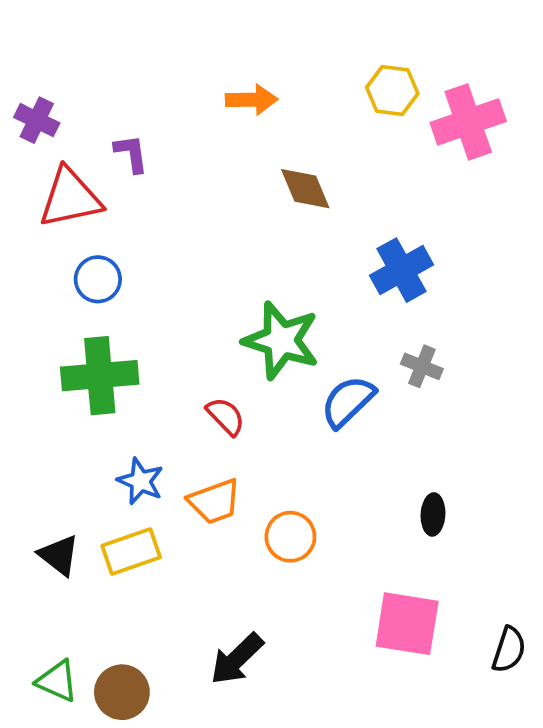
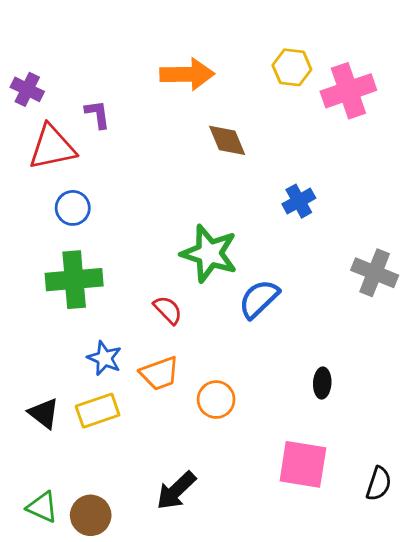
orange arrow: (252, 100) -> (187, 74), size x1.4
blue cross: (402, 270) -> (299, 201), size x0.7
gray cross: (422, 366) -> (375, 273), moved, size x1.5

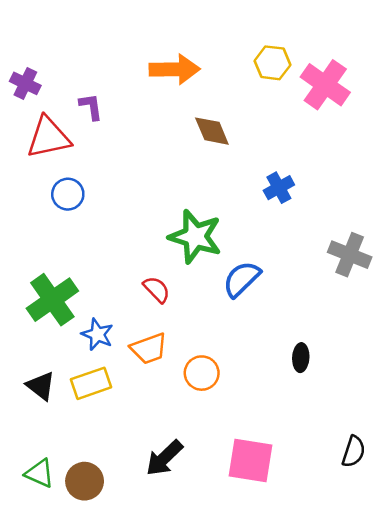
pink cross: (348, 91) -> (325, 85), turned -36
green cross: (74, 280) -> (52, 300), moved, turned -30
pink square: (303, 464) -> (251, 461), moved

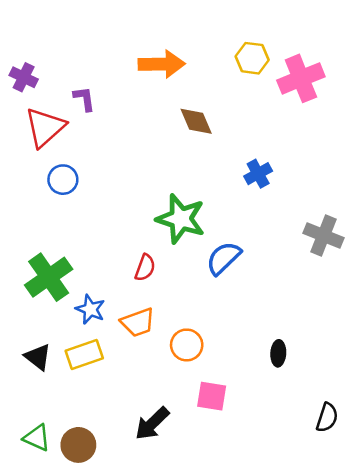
pink cross: (325, 85) -> (301, 78), turned 33
red triangle: (48, 137) -> (45, 127), turned -30
red semicircle: (157, 289) -> (145, 268), turned 64
black ellipse: (301, 358) -> (278, 353), moved
pink square: (251, 461) -> (212, 396), moved, size x0.7

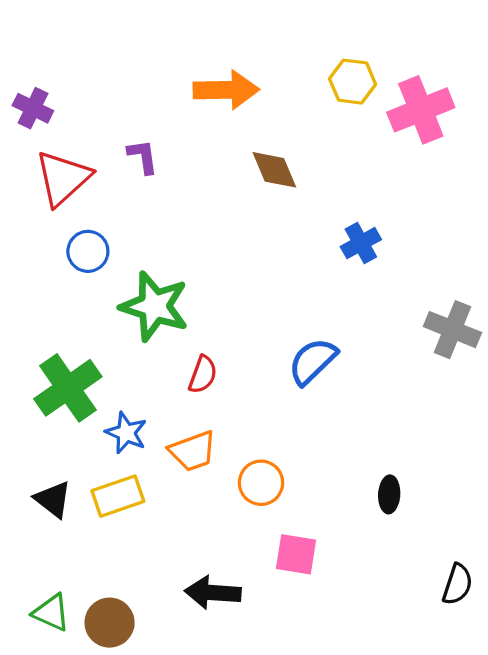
purple L-shape: (84, 99) -> (143, 156), moved
green star: (181, 219) -> (154, 306), moved
black arrow: (152, 424) -> (213, 593), turned 48

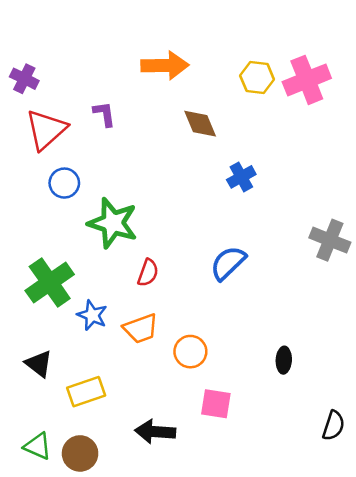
yellow hexagon: (353, 82) -> (257, 78), moved
blue cross: (361, 243) -> (241, 177), moved
yellow rectangle: (118, 496) -> (86, 392), moved

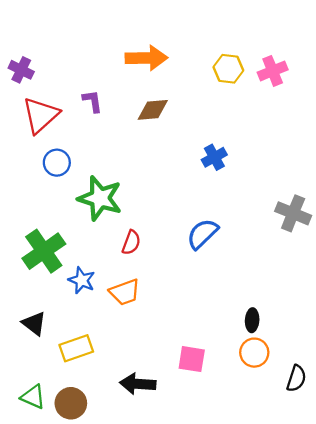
pink cross: (307, 80) -> (273, 71), size x0.7
brown diamond: (200, 124) -> (153, 110), moved, turned -72
orange circle: (190, 352) -> (254, 353), moved

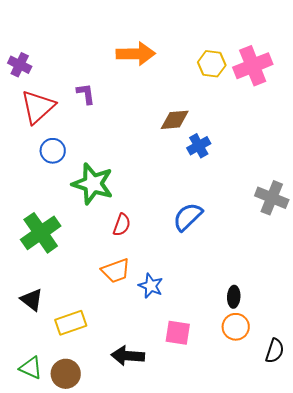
pink cross: (273, 71) -> (253, 66), size x1.4
brown diamond: (153, 110) -> (175, 120), moved
blue star: (82, 280) -> (151, 286), moved

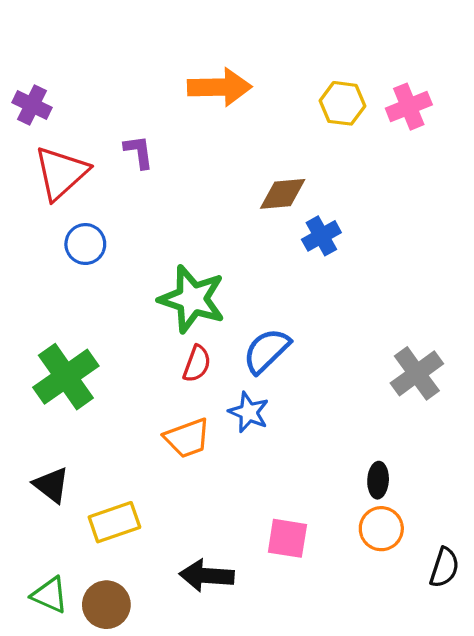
pink cross: (253, 66) -> (409, 107), size x0.7
green star: (93, 184) -> (192, 299), moved
gray cross: (272, 198) -> (417, 373), moved, turned 32
blue semicircle: (188, 217) -> (266, 351), moved
blue star: (151, 286) -> (249, 412), moved

